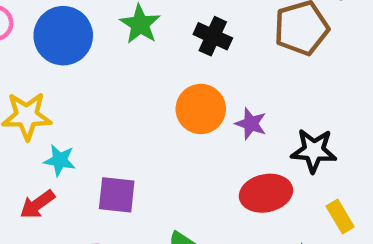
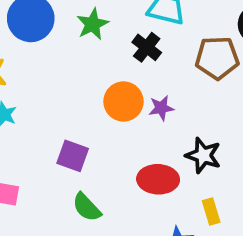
purple star: (251, 124) -> (161, 108), moved, turned 30
purple square: (117, 195) -> (73, 156), moved

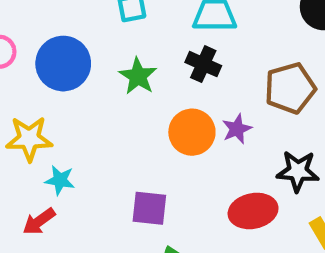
green star: (93, 24) -> (138, 76), moved
brown pentagon: (217, 58) -> (290, 88), moved

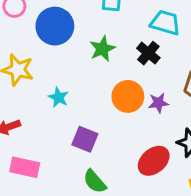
cyan star: (60, 180) -> (58, 97), moved
red ellipse: (253, 211) -> (154, 161), turned -44

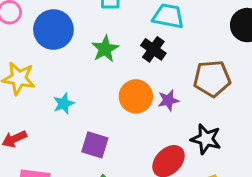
cyan star: (58, 97) -> (64, 104), turned 30

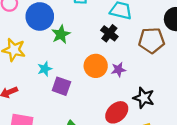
green star: (105, 49) -> (61, 34), moved
brown pentagon: (212, 79) -> (152, 40), moved
purple square: (95, 145) -> (61, 86), moved

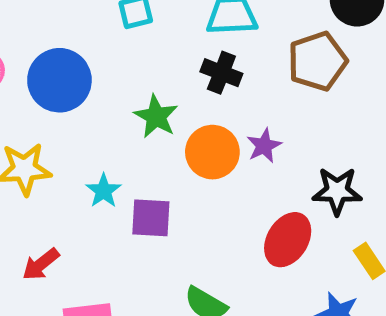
green star: (61, 34) -> (156, 116), moved

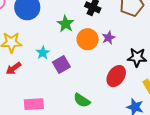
purple square: (151, 218) -> (61, 65), turned -36
red arrow: (41, 264) -> (13, 68), moved

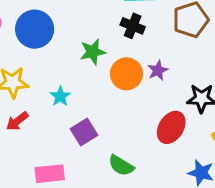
green star: (66, 24) -> (93, 52), turned 30
purple square: (61, 65) -> (84, 132), moved

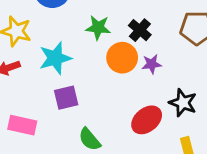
black cross: (133, 26) -> (140, 30), moved
cyan star: (60, 96) -> (55, 58), size x1.6

